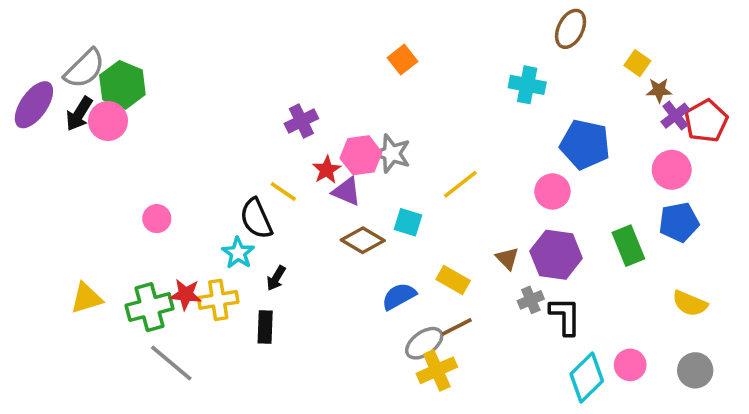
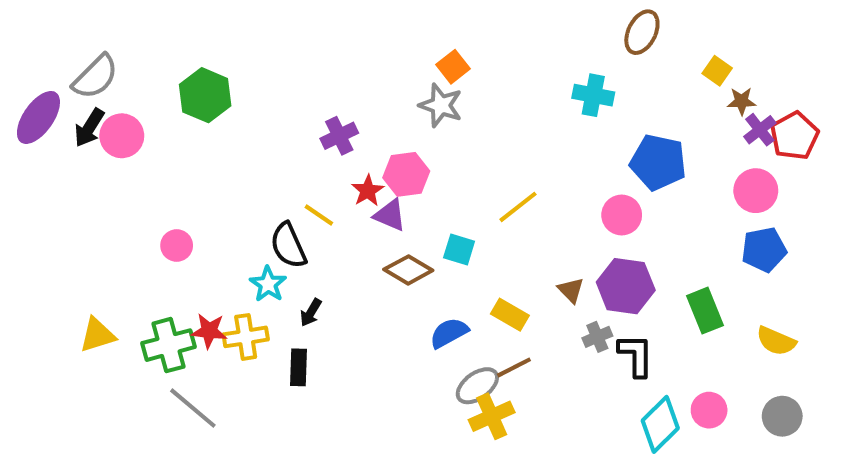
green hexagon: (122, 85) -> (205, 95), moved
gray star: (392, 154) -> (441, 105), moved
green rectangle: (628, 246) -> (705, 311), moved

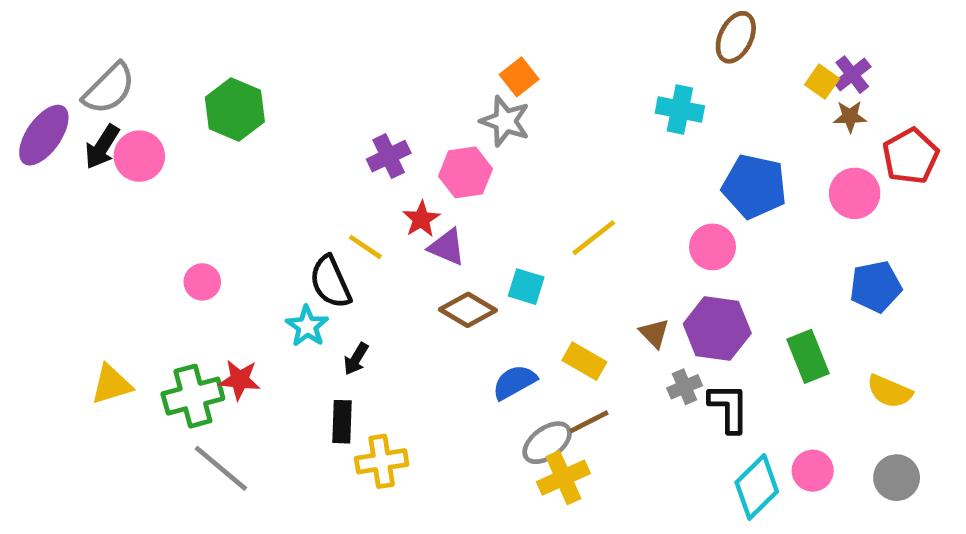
purple cross: (760, 130) -> (852, 75), moved
pink hexagon: (406, 174) -> (466, 172), moved
pink circle: (756, 191) -> (855, 193), moved
yellow cross: (246, 337) -> (382, 461), moved

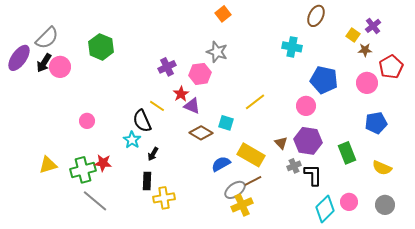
purple cross: (852, 75) -> (373, 26), moved
orange square: (519, 77) -> (223, 14), moved
yellow rectangle: (584, 361) -> (251, 155), size x1.5

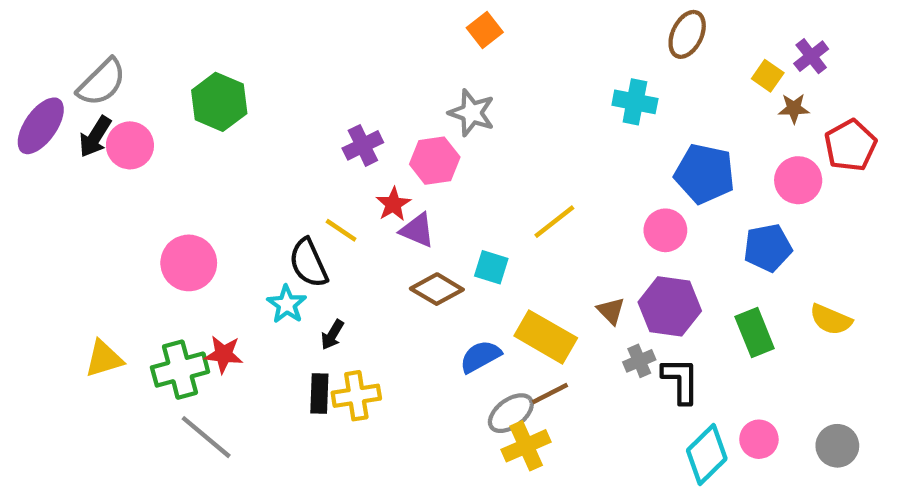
pink circle: (87, 121) -> (189, 263), size x1.6
blue pentagon: (376, 123) -> (768, 248), moved
yellow semicircle: (382, 168) -> (831, 320), moved
yellow cross: (164, 198) -> (356, 396), moved

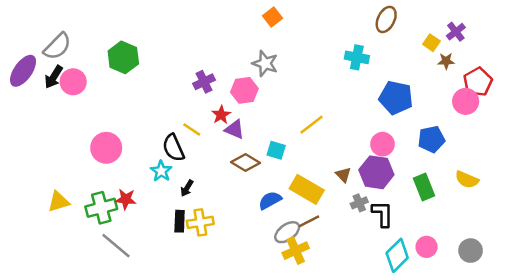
pink circle: (798, 180) -> (466, 101), moved
pink circle: (665, 230) -> (382, 144), moved

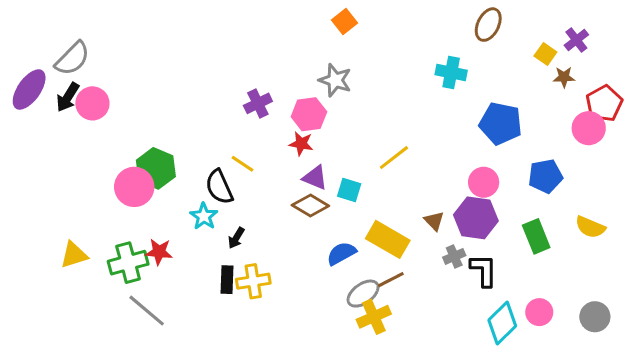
green hexagon: (123, 57) -> (156, 168), moved
red star: (221, 115) -> (301, 144), moved, turned -30
purple triangle: (235, 129) -> (315, 178), moved

